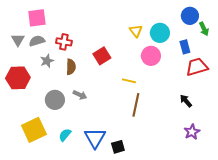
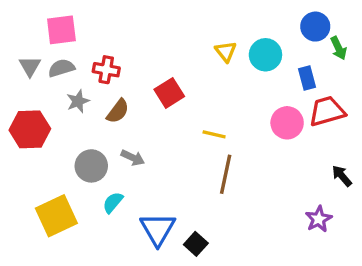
pink circle: (151, 56) -> (287, 123), moved
brown semicircle: (71, 67) -> (118, 111), turned 35
black arrow: (186, 101) -> (342, 176), moved
cyan semicircle: (65, 135) -> (113, 202), moved
black square: (118, 147) -> (196, 244), turned -32

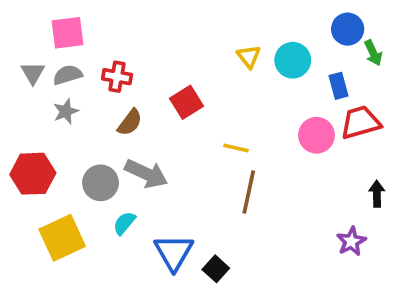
gray star: (78, 101) -> (66, 111), moved
red hexagon: (30, 129) -> (33, 174), moved
gray arrow: (133, 158) -> (146, 174), size x1.6
black arrow: (342, 176) -> (377, 194), turned 40

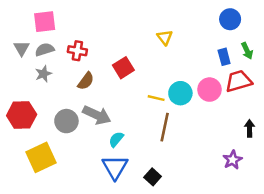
green arrow: (373, 53) -> (247, 51), moved
cyan circle: (293, 60) -> (180, 93), moved
cyan semicircle: (124, 223) -> (116, 139), moved
black square: (216, 269) -> (153, 177), moved

